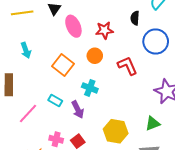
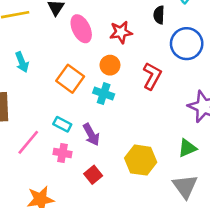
red L-shape: (127, 66) -> (152, 76), turned 55
cyan cross: (90, 88) -> (104, 94), moved
pink cross: (56, 139) -> (63, 153), moved

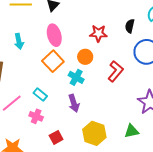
pink ellipse: (81, 29) -> (54, 35), moved
purple arrow: (91, 135) -> (74, 103), moved

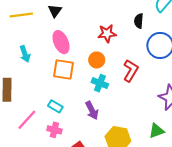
orange square: (53, 61) -> (64, 69), turned -30
cyan cross: (76, 77) -> (100, 83), moved

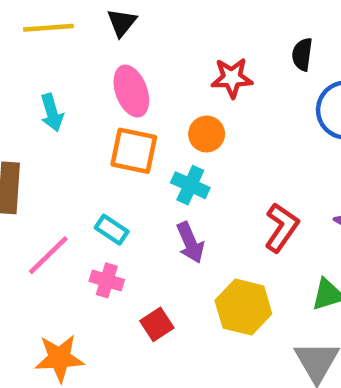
red L-shape: (131, 71) -> (282, 227), moved
cyan cross: (100, 83) -> (190, 185), moved

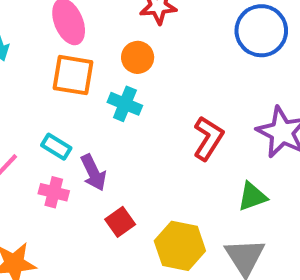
purple arrow: (190, 243) -> (93, 172), moved
yellow hexagon: (243, 307) -> (180, 246), moved
red square: (157, 324) -> (120, 222), moved

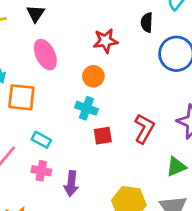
orange square: (73, 75) -> (21, 97), moved
purple arrow: (93, 172) -> (71, 184), moved, turned 35
red square: (120, 222) -> (103, 136), moved, turned 30

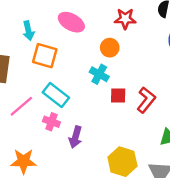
pink ellipse: (45, 55) -> (71, 22), turned -45
red square: (103, 136) -> (118, 96), moved
cyan rectangle: (41, 140) -> (56, 95), size x1.5

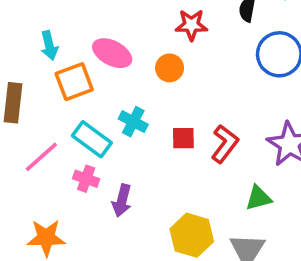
pink ellipse: (71, 22) -> (112, 53), moved
orange square: (45, 56) -> (74, 82), turned -35
cyan cross: (99, 74) -> (133, 122), moved

